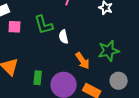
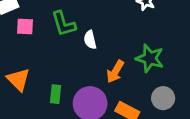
green star: (109, 51) -> (150, 58), turned 30
orange arrow: (83, 61) -> (115, 72), turned 66

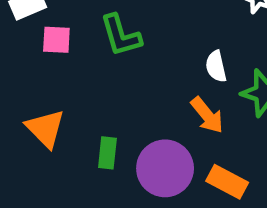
white semicircle: (90, 40) -> (216, 66), moved
orange arrow: (115, 72) -> (207, 115), turned -70

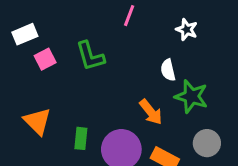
pink square: (56, 40) -> (45, 59), turned -30
white semicircle: (216, 66) -> (168, 70), moved

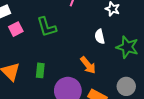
green star: (191, 96) -> (127, 47), moved
green rectangle: (81, 138) -> (40, 70), moved

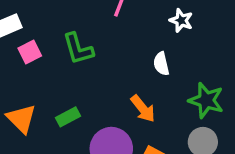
green star: (127, 47) -> (206, 100), moved
green rectangle: (40, 70) -> (68, 117), turned 56

